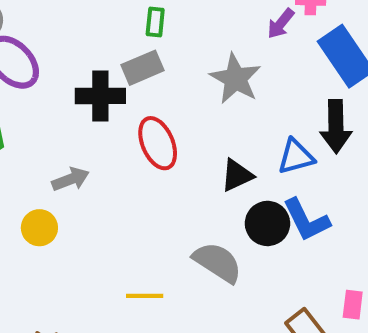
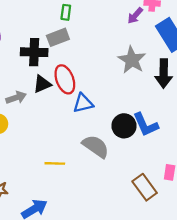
gray star: (235, 79) -> (132, 60), moved
blue triangle: (296, 157) -> (83, 103), moved
black triangle: (237, 175) -> (42, 84), moved

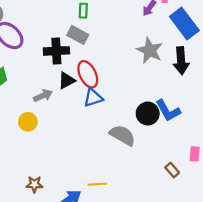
gray rectangle: (58, 37) -> (78, 35), turned 54
blue triangle: (83, 103) -> (93, 98), moved
yellow line: (55, 163) -> (97, 184), moved
brown rectangle: (145, 187) -> (172, 170), size x0.6

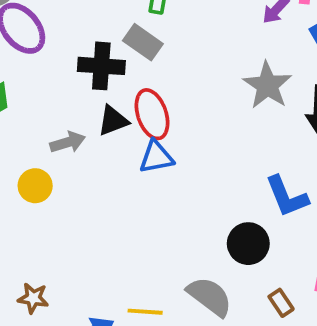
black circle: (148, 114) -> (248, 244), moved
gray semicircle: (122, 135) -> (210, 296), moved

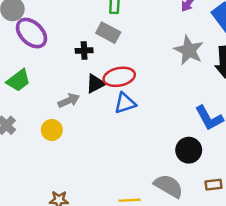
black cross: (101, 66) -> (84, 51), size x0.6
red ellipse: (152, 114) -> (119, 77), turned -76
brown rectangle: (281, 303) -> (214, 185), turned -56

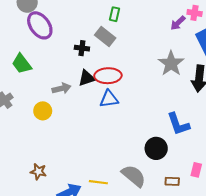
green trapezoid: (18, 80) -> (22, 64), turned 80

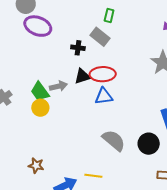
purple ellipse: (40, 25) -> (38, 26), turned -32
green trapezoid: (22, 64) -> (40, 92), moved
gray semicircle: (134, 176) -> (114, 140), moved

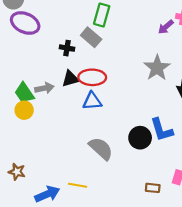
green rectangle: (109, 15) -> (102, 15), size x1.5
black circle: (149, 144) -> (140, 138), moved

